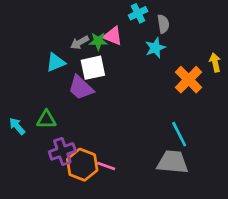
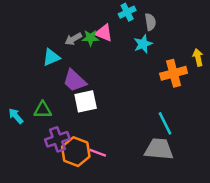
white square: (93, 68) -> (86, 101), moved
orange cross: (189, 80) -> (174, 73), turned 30

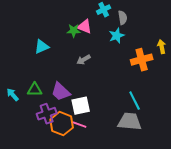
gray arrow: (73, 39) -> (84, 60), moved
purple trapezoid: (75, 81) -> (61, 92), moved
white square: (86, 101) -> (81, 106), moved

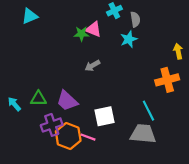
cyan triangle: (42, 47) -> (30, 16), moved
orange cross: (142, 60) -> (167, 80), moved
white square: (81, 106) -> (104, 116), moved

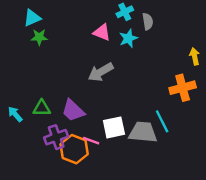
green star: (81, 34) -> (39, 37), moved
cyan star: (129, 39) -> (128, 38), moved
gray arrow: (92, 66) -> (101, 72), size x1.5
gray trapezoid: (143, 134) -> (143, 132), moved
pink line: (88, 137) -> (91, 141), moved

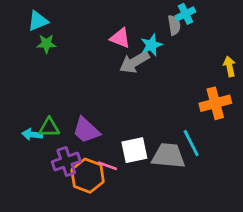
cyan cross: (125, 12) -> (185, 14), moved
gray arrow: (101, 72) -> (134, 62), moved
cyan arrow: (15, 114) -> (32, 135), moved, turned -42

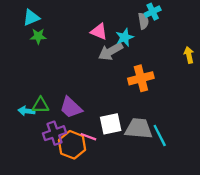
orange cross: (215, 103) -> (141, 78), moved
cyan line: (191, 143) -> (160, 135), moved

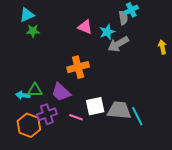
gray arrow: (111, 51) -> (118, 44), moved
orange cross: (141, 78) -> (78, 67), moved
orange hexagon: (72, 145) -> (29, 125), moved

